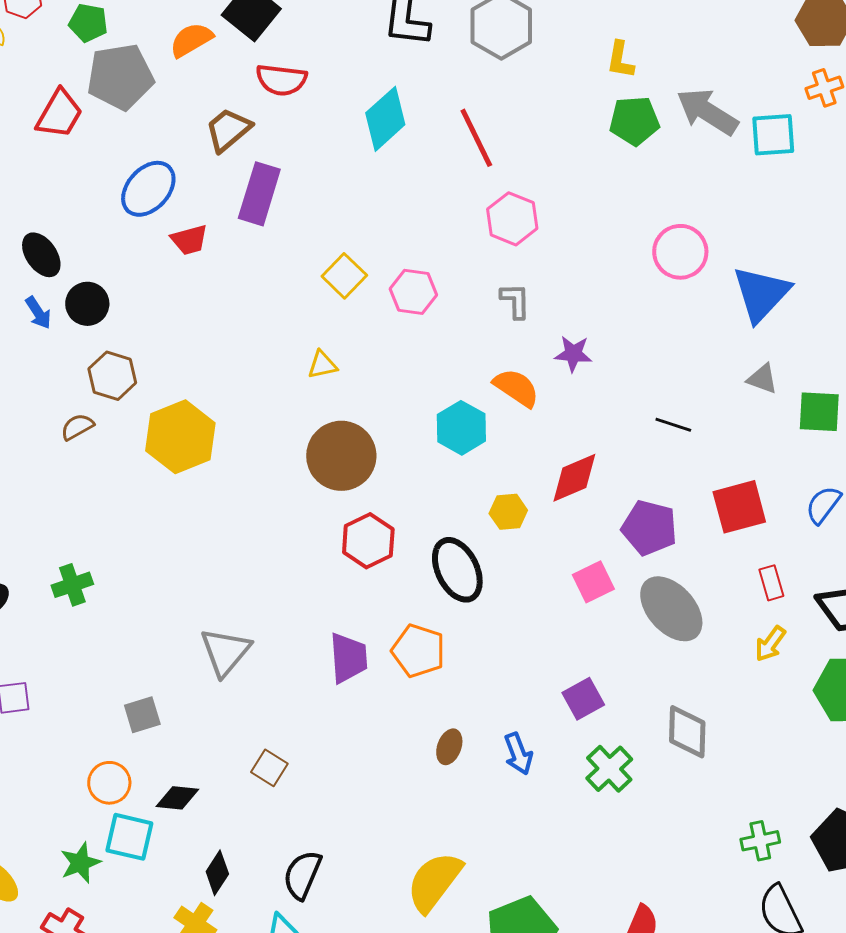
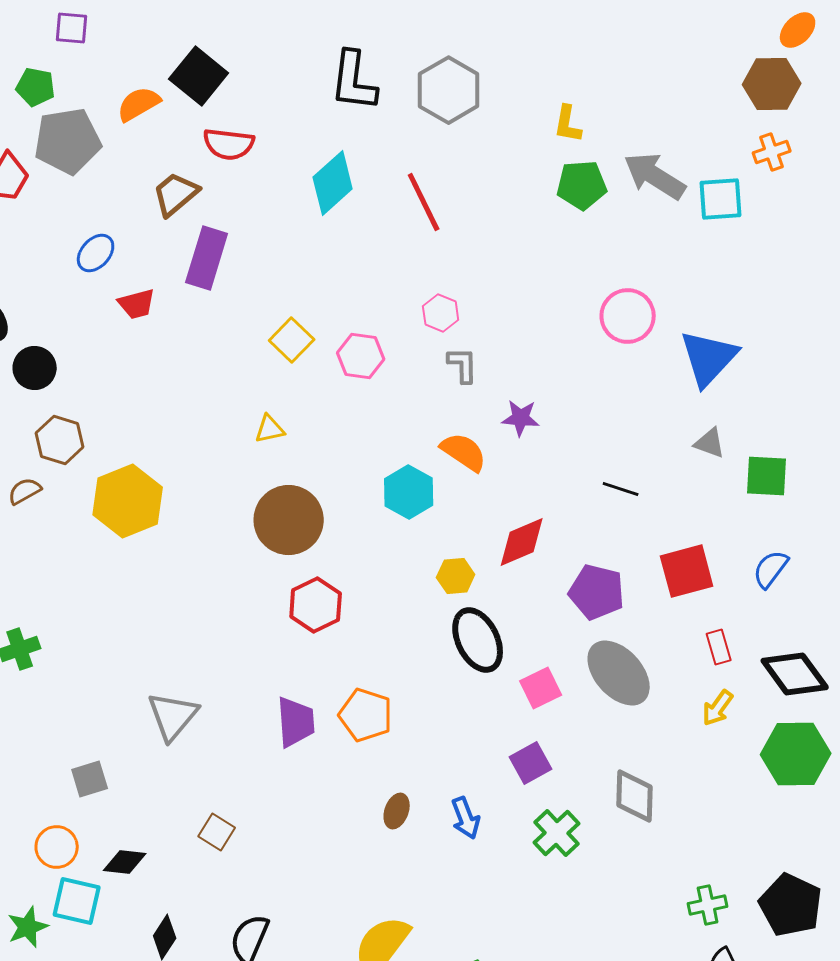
blue ellipse: (148, 189) -> (96, 253), size x0.7
pink hexagon: (512, 219) -> (441, 313), moved, size x0.7
black ellipse: (457, 570) -> (478, 640), moved
pink square: (593, 582) -> (541, 688), moved

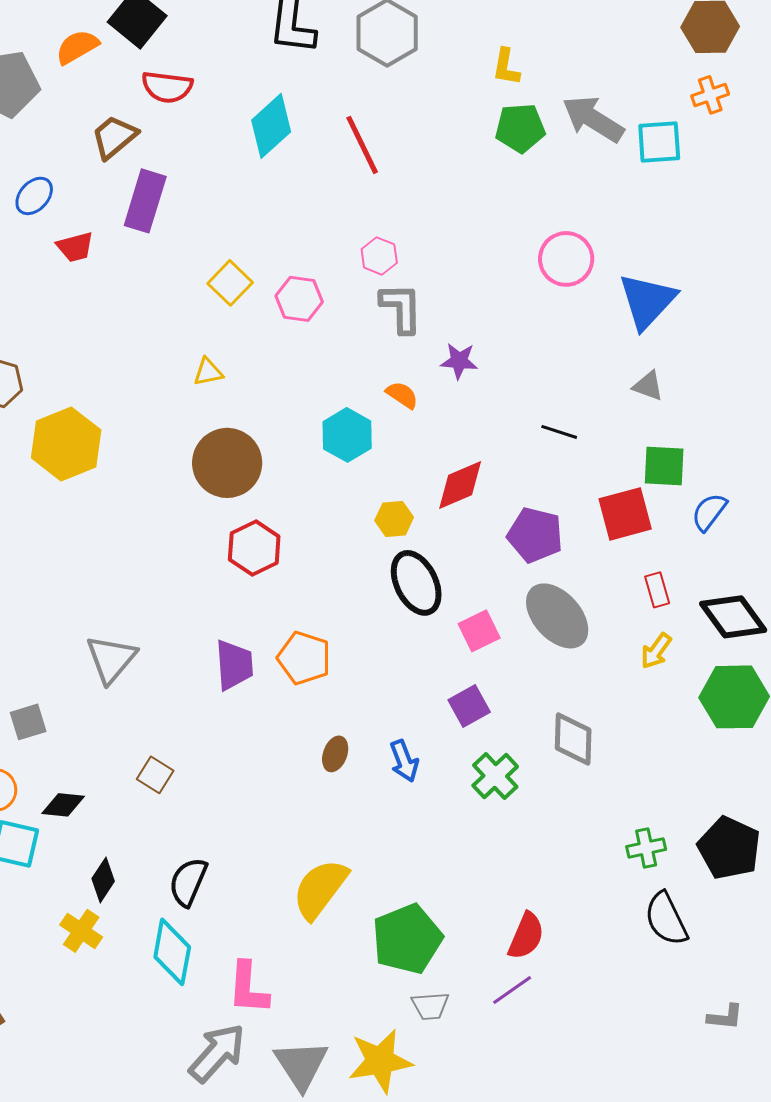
gray L-shape: (463, 365) -> (401, 308), size x1.4
orange semicircle: (464, 452) -> (402, 395), size x0.7
green square: (767, 476) -> (664, 466), moved

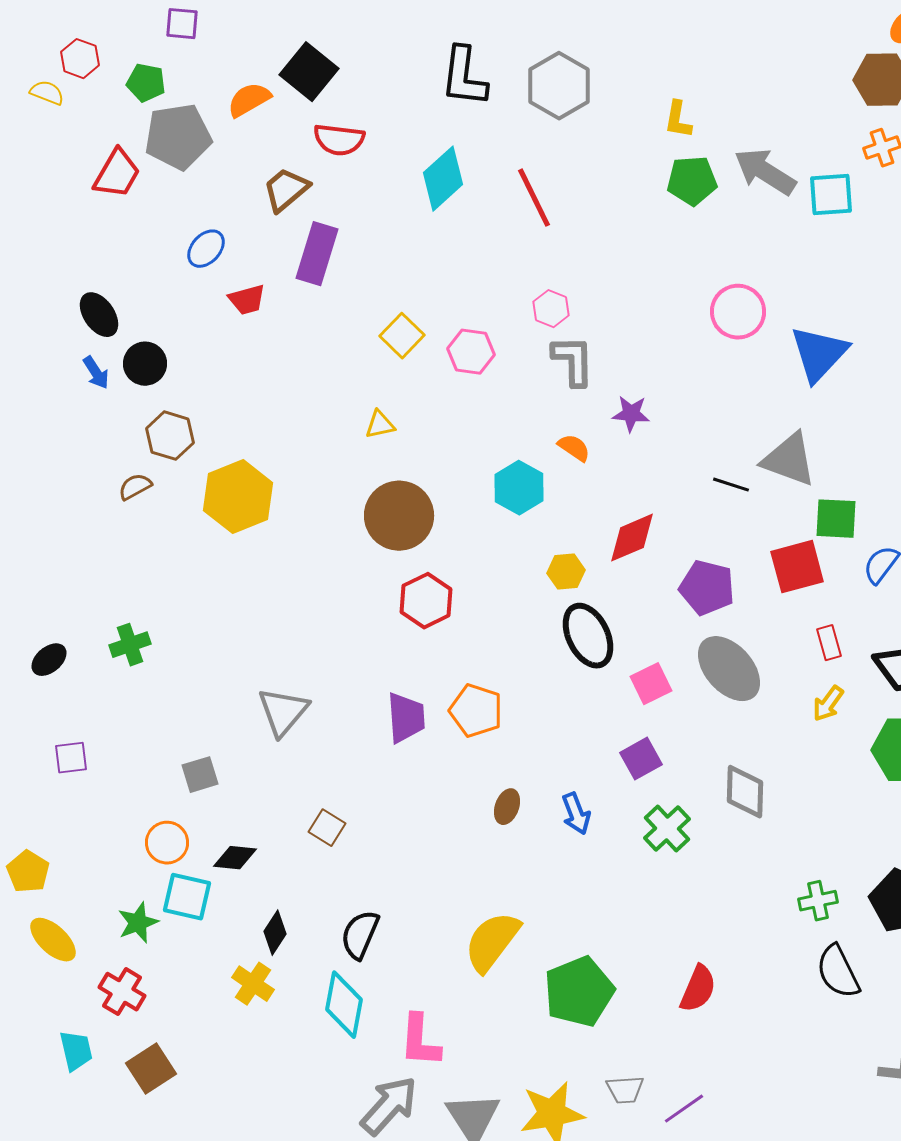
gray triangle: (648, 386) -> (789, 460), moved, size x1.8
purple line: (512, 990) -> (684, 1109), moved
gray trapezoid: (430, 1006) -> (625, 1090), moved

